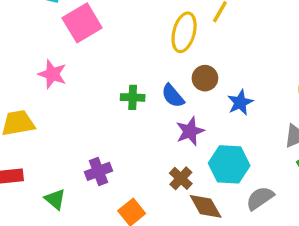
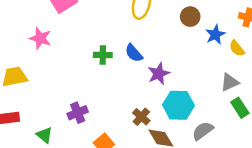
brown circle: (205, 78) -> (190, 17), moved
blue star: (240, 103) -> (215, 35), moved
purple star: (190, 131) -> (159, 74), moved

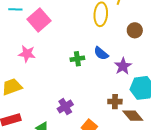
brown circle: (190, 17) -> (135, 30), moved
brown cross: (141, 117) -> (115, 102), turned -32

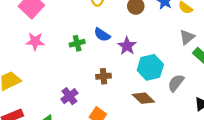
pink star: (27, 54) -> (35, 41), moved
brown cross: (115, 102) -> (103, 76), moved

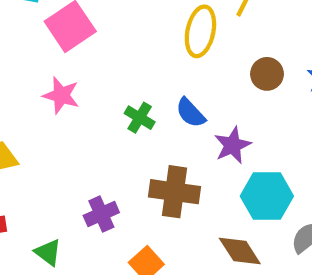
green cross: (77, 43) -> (140, 118), turned 32
brown cross: (103, 76) -> (174, 192), size x1.6

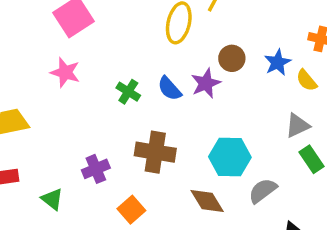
purple star: (233, 145) -> (206, 83), moved

